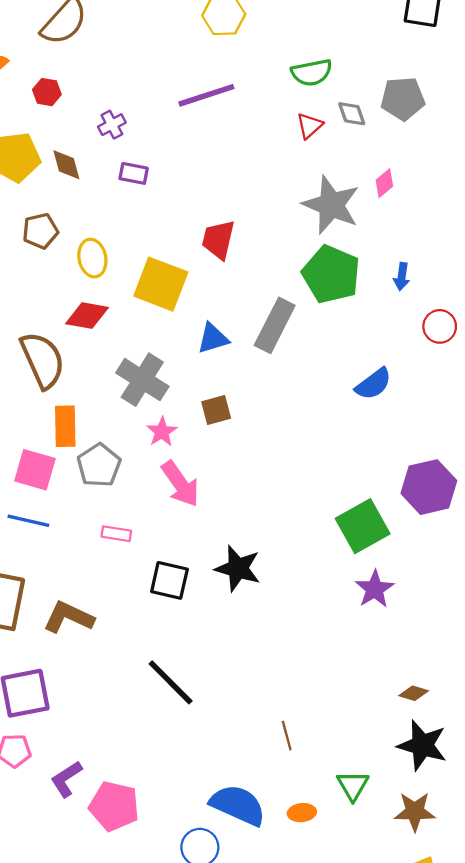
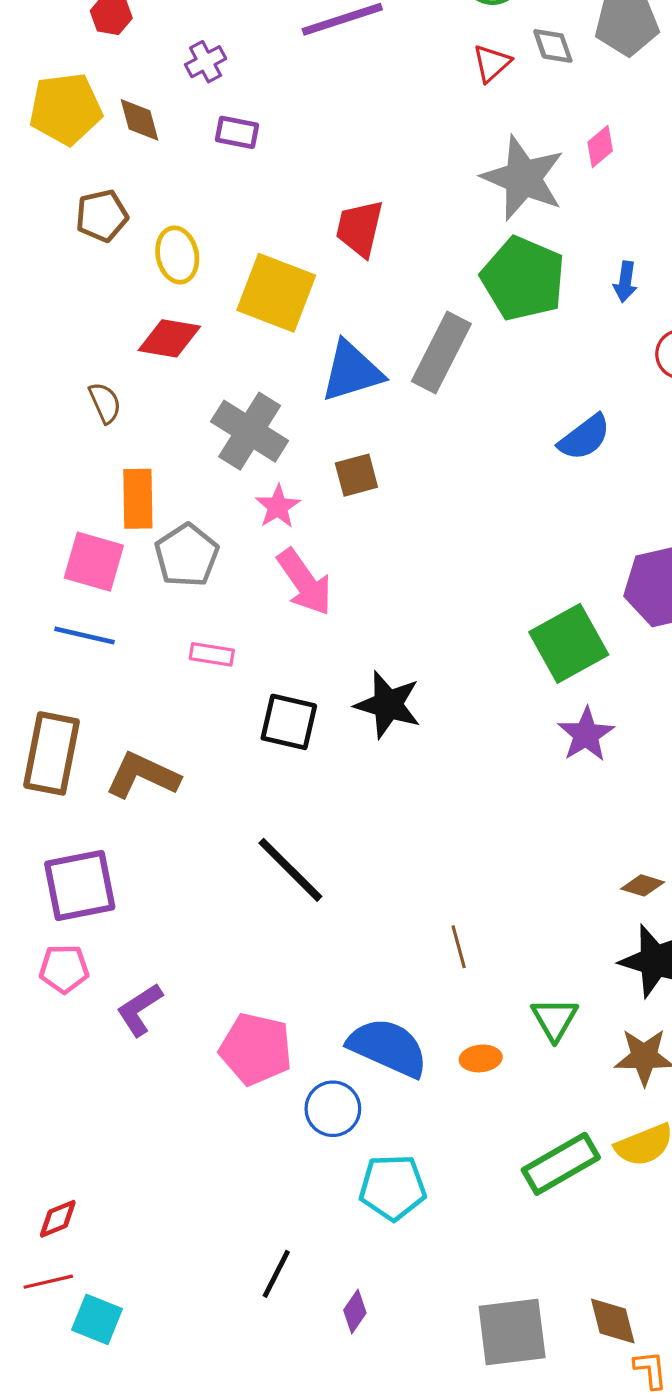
blue triangle: (213, 338) -> (352, 371), size x1.4
brown semicircle: (42, 360) -> (105, 403), size x0.5
pink pentagon: (114, 806) -> (256, 1049), moved

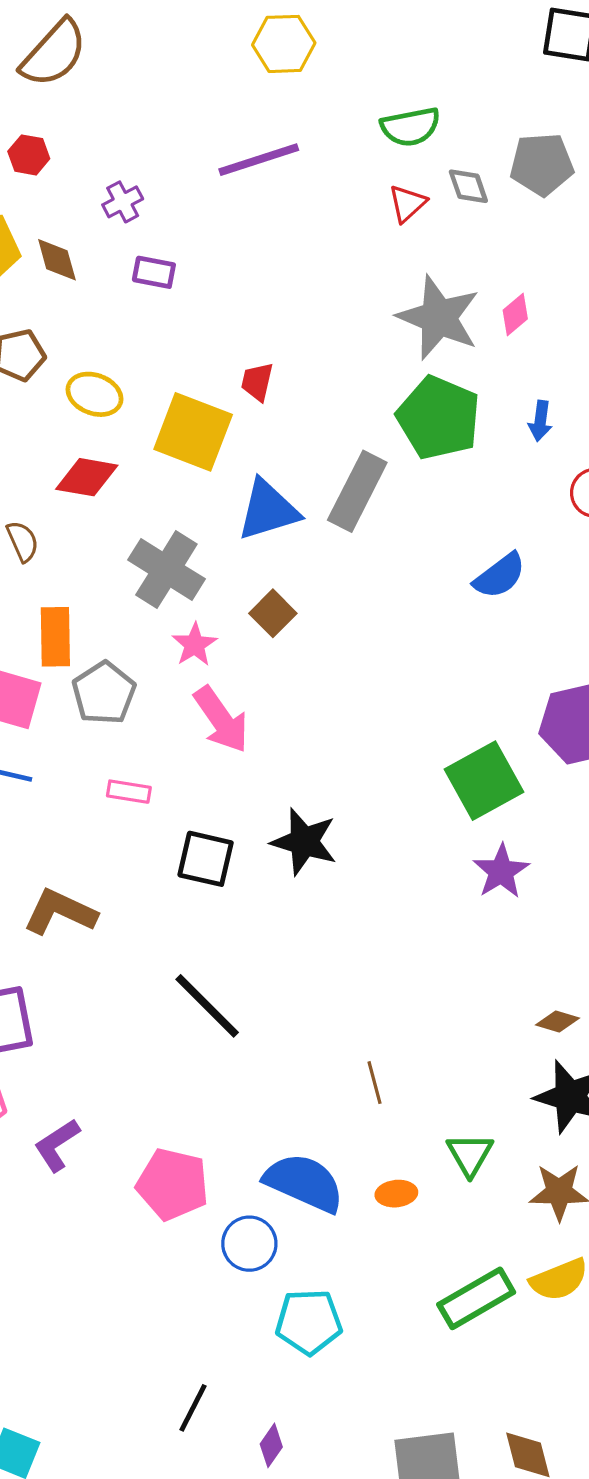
pink diamond: (600, 147) -> (515, 315), moved
red trapezoid: (360, 228) -> (257, 382), moved, size x0.7
yellow ellipse: (177, 255) -> (94, 394), turned -58
brown square: (356, 475) -> (273, 613), turned -30

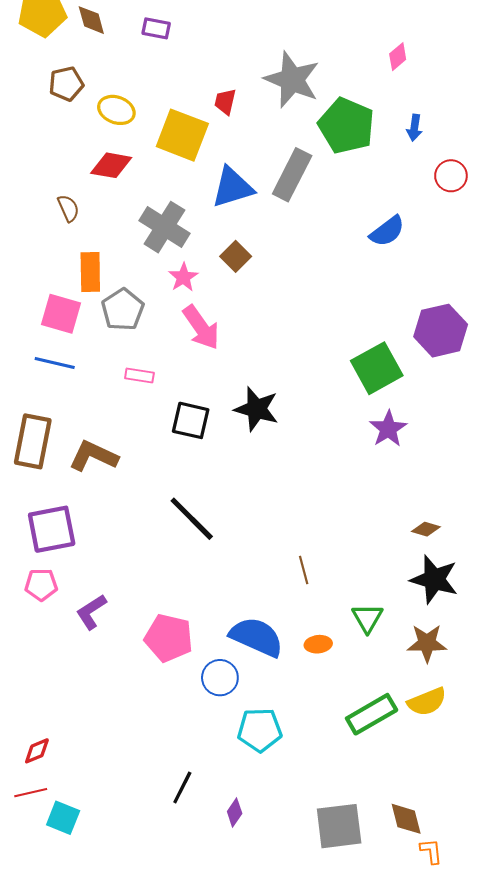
gray star: (439, 318) -> (292, 80), moved

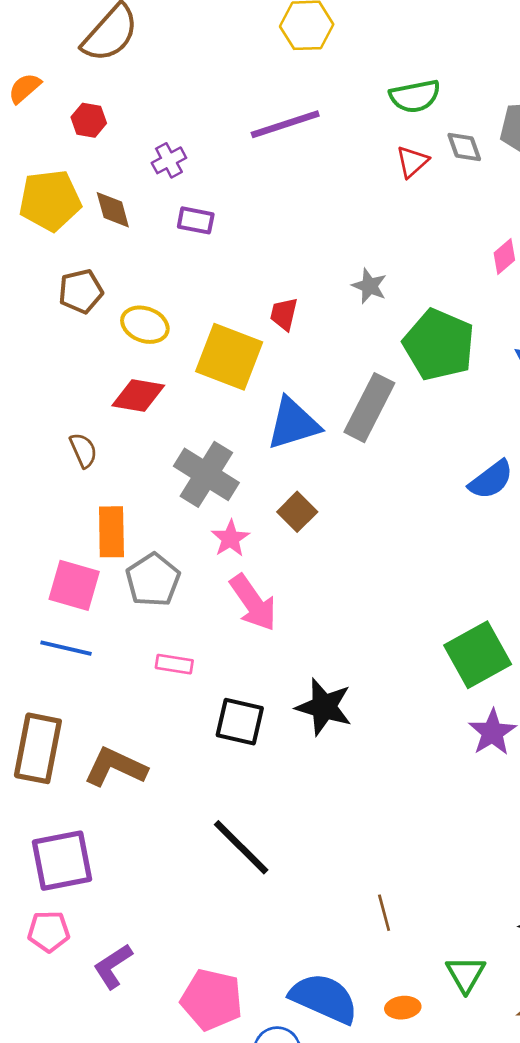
gray star: (292, 80) -> (369, 286), size x0.5

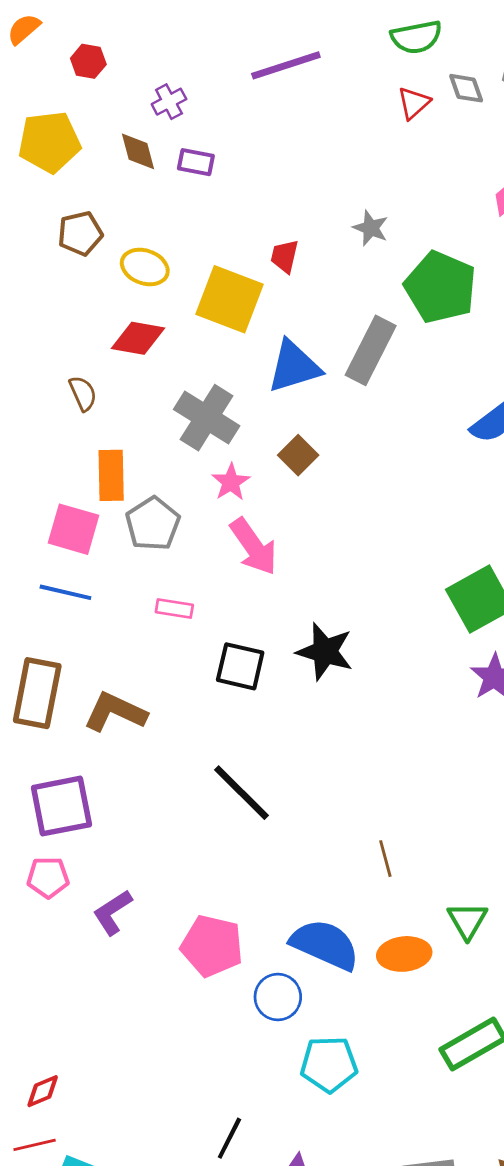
brown diamond: (113, 210) -> (138, 151), moved
orange ellipse: (403, 1008) -> (404, 954), size x1.5

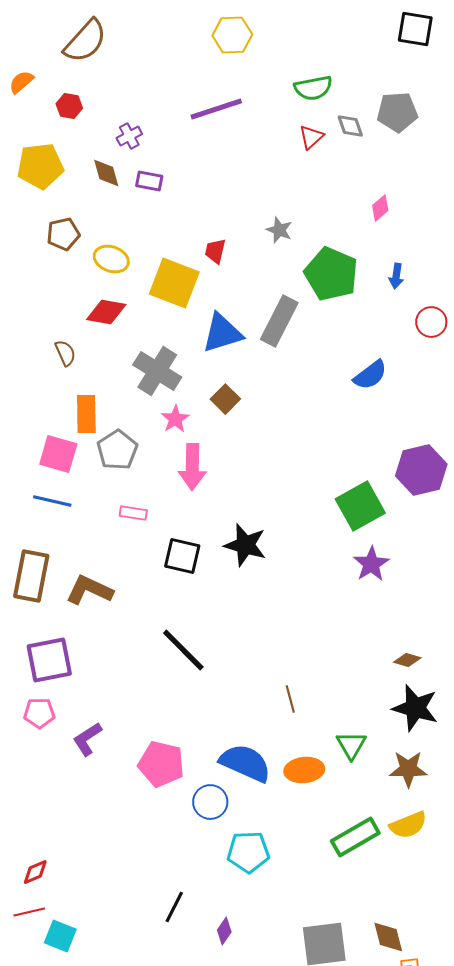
pink arrow: (254, 547) -> (192, 467), turned 36

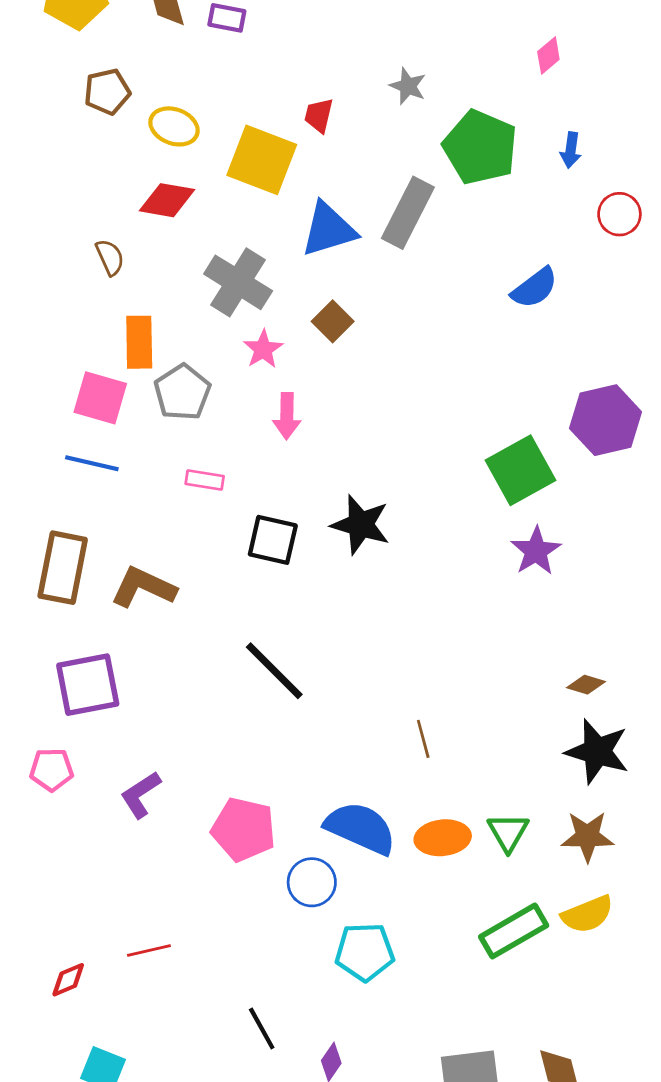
pink arrow: (192, 467) -> (287, 416), size x0.7
pink pentagon: (39, 713) -> (52, 770), moved
green triangle: (351, 745) -> (508, 832), moved
black line: (174, 907) -> (262, 1028), turned -56
red line: (29, 912) -> (149, 951), moved

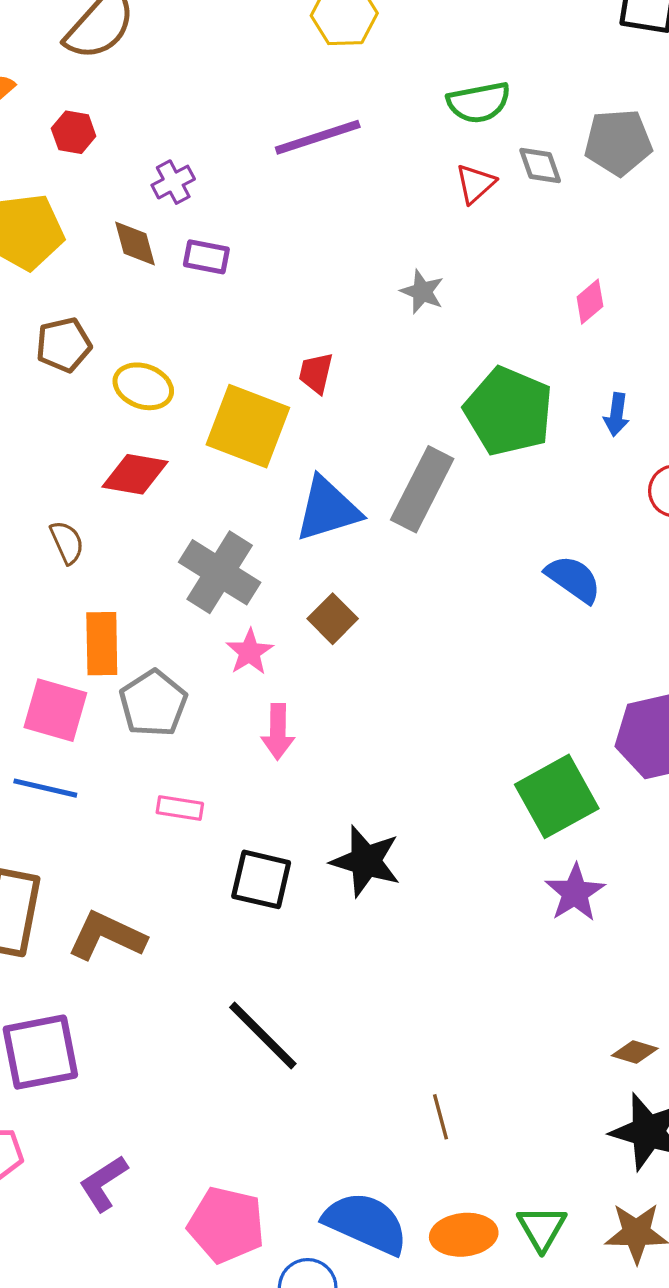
gray star: (408, 86) -> (422, 292), moved
blue semicircle: (535, 288) -> (573, 579), turned -108

